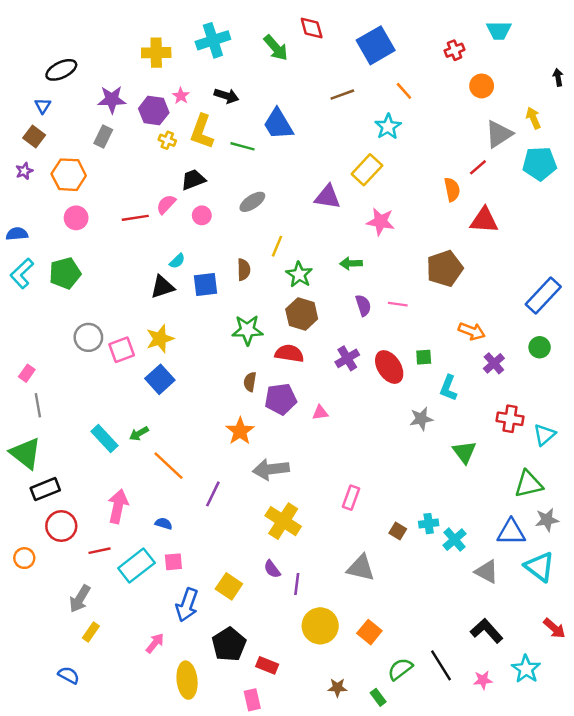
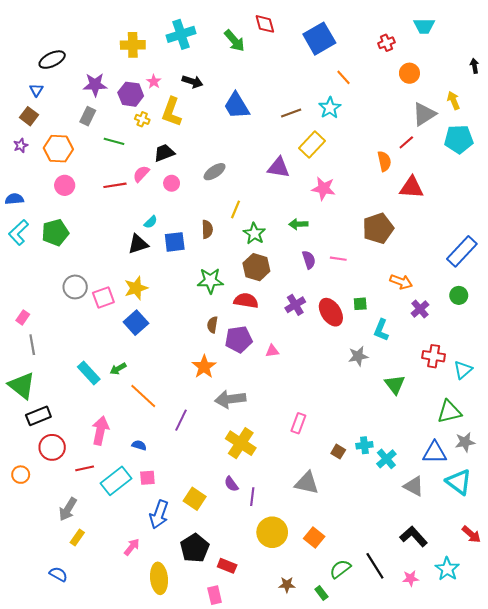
brown line: (342, 95) -> (291, 113), moved
green line: (242, 146) -> (114, 141), moved

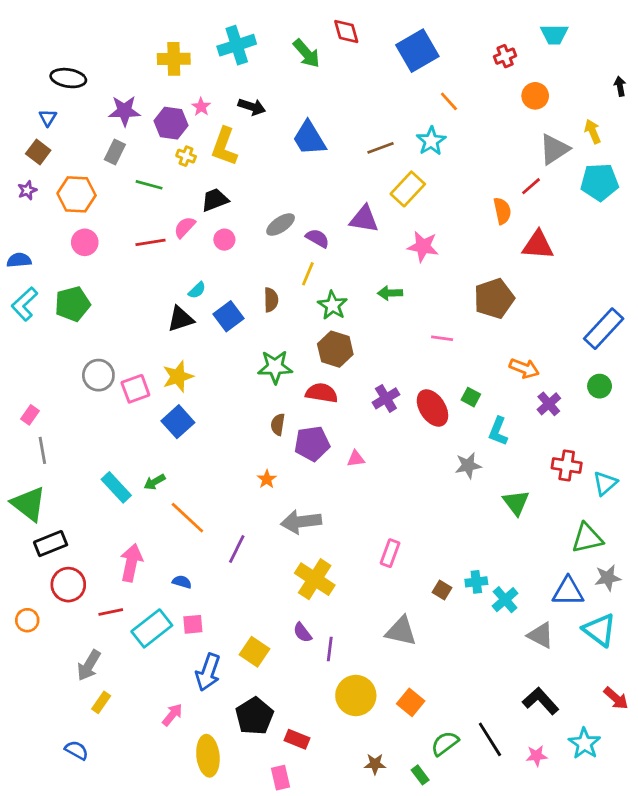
black ellipse: (52, 60) -> (68, 78), turned 35
blue square: (175, 242) -> (228, 316), turned -30
purple semicircle: (309, 260) -> (317, 238), moved, turned -42
green square: (360, 304) -> (471, 397), turned 32
orange star: (204, 367) -> (267, 479), size x0.6

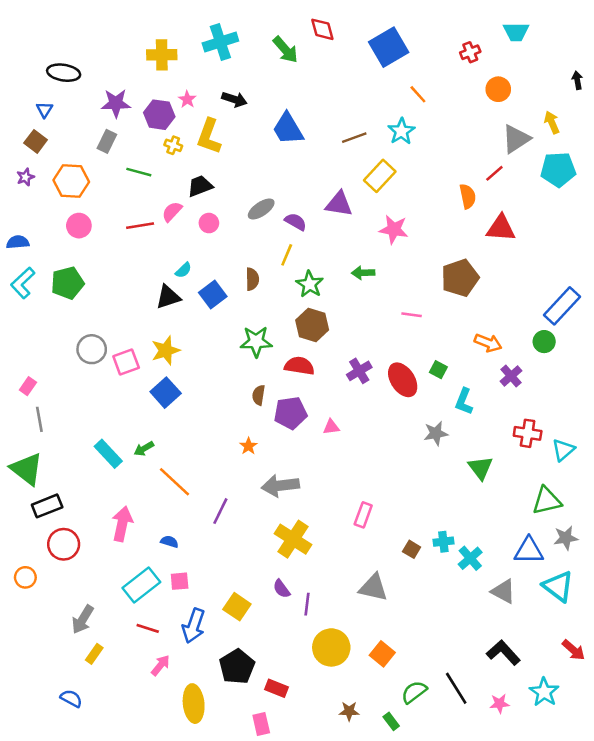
green circle: (600, 386) -> (544, 342), moved
red line: (111, 612) -> (148, 628), moved, turned 30

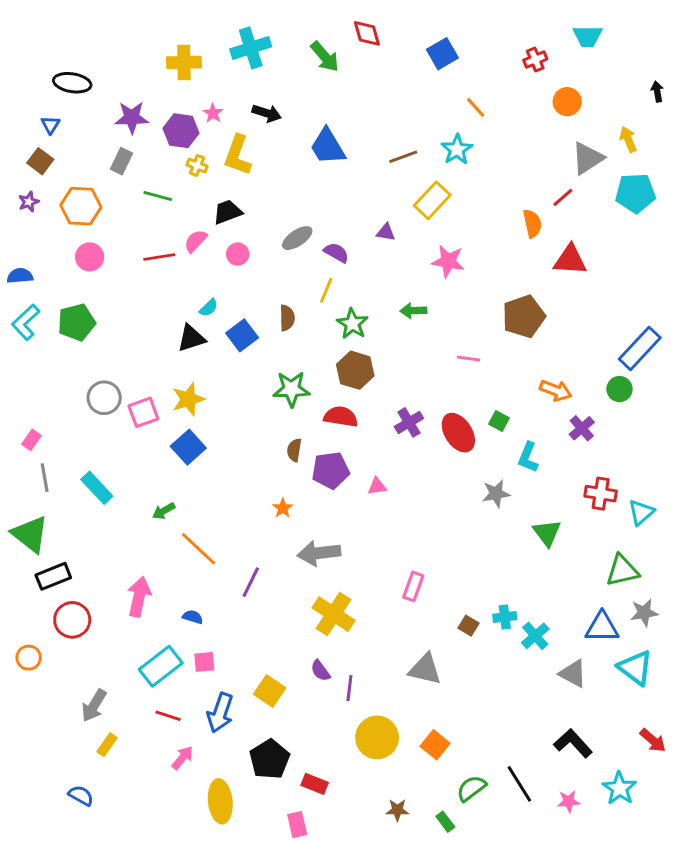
blue square: (389, 47) -> (442, 54), size x0.7
purple triangle: (339, 204) -> (386, 232), size x0.6
cyan rectangle: (108, 454) -> (97, 488), moved

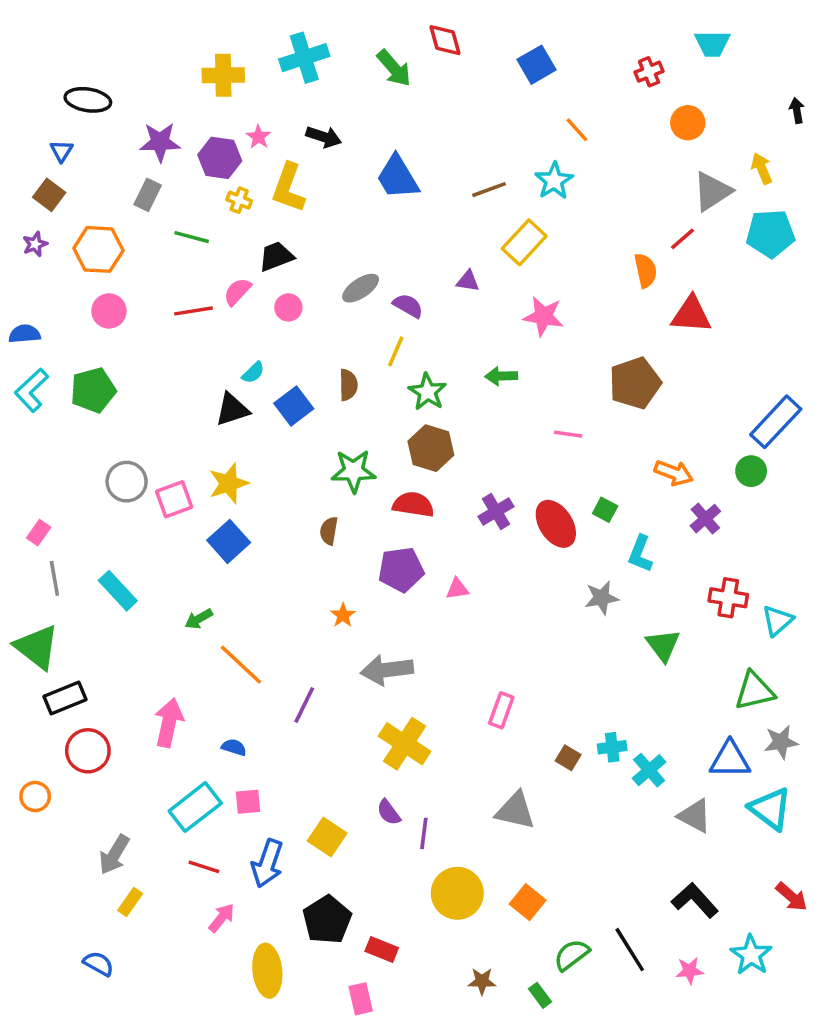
brown semicircle: (294, 450) -> (329, 531), moved

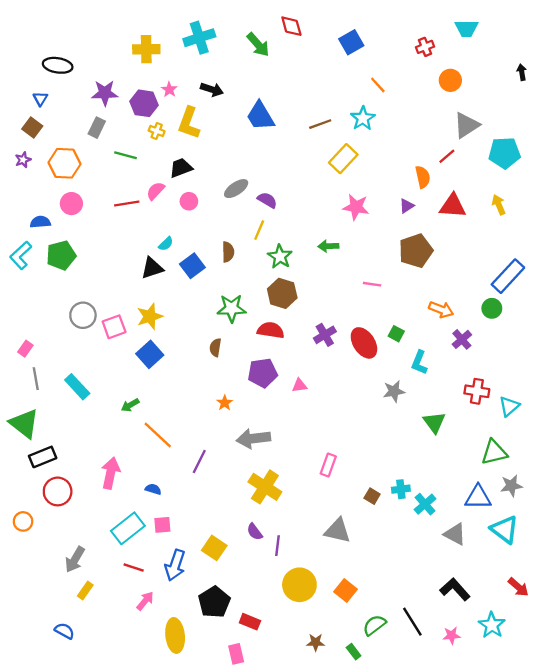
yellow arrow: (762, 168) -> (499, 205), moved
purple triangle: (468, 281) -> (407, 206), moved, turned -42
blue semicircle: (25, 334) -> (40, 222), moved

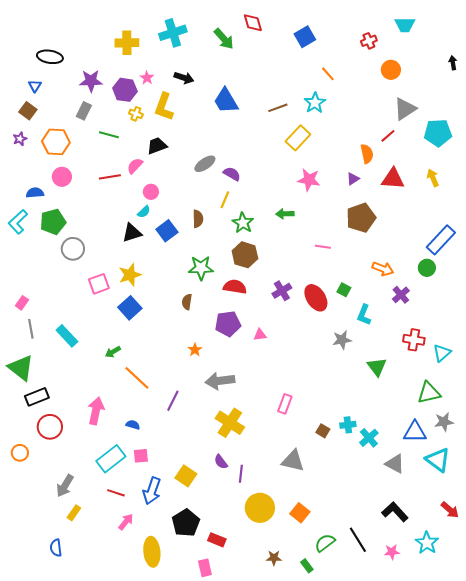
pink circle: (189, 201) -> (151, 192), moved
gray circle: (83, 315) -> (73, 249), moved
blue semicircle: (65, 631) -> (56, 548), turned -126

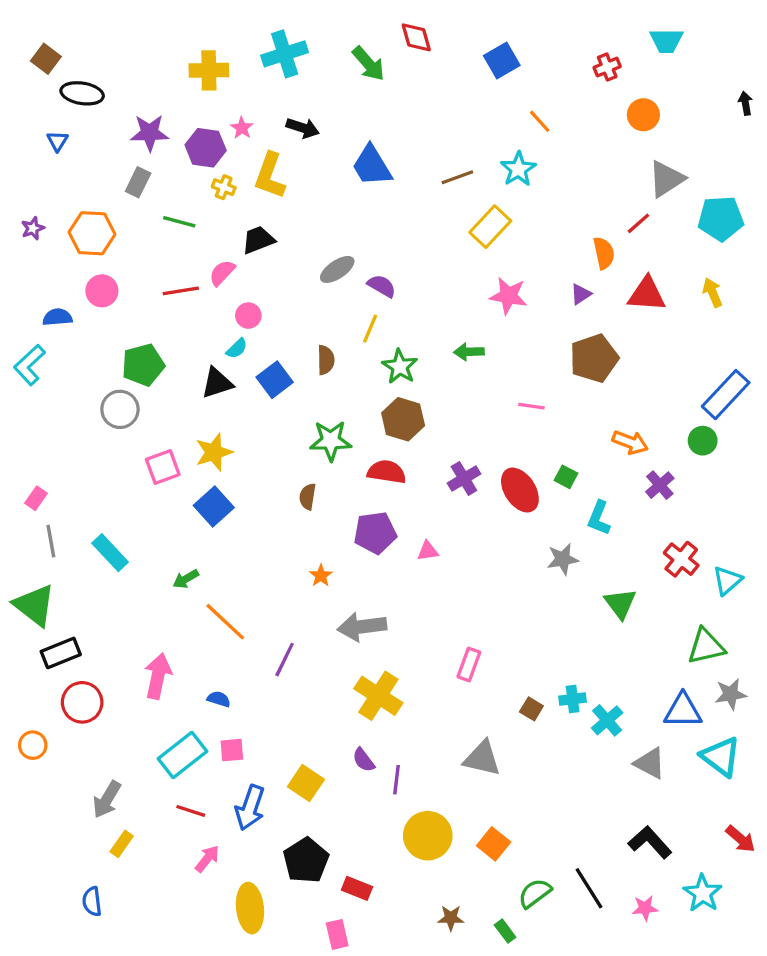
brown square: (28, 111) -> (46, 59), moved
green pentagon: (53, 222) -> (143, 365), moved
red cross: (414, 340) -> (681, 559), turned 30

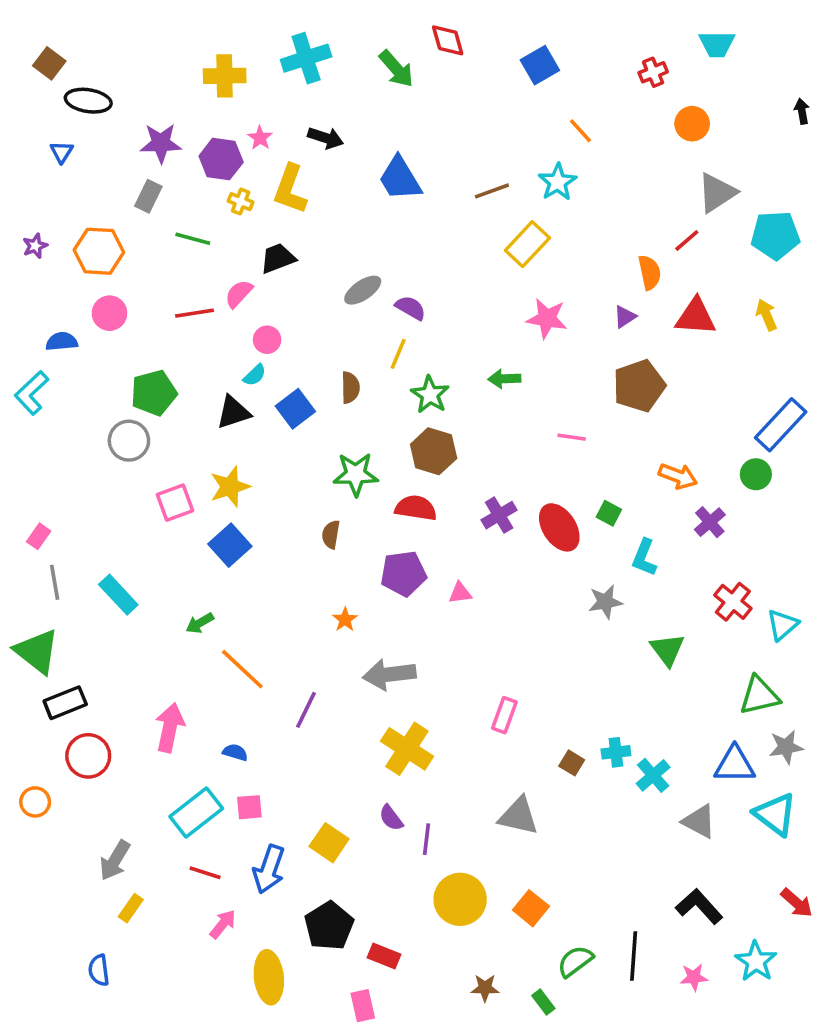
black line: (589, 888) -> (634, 956), turned 36

